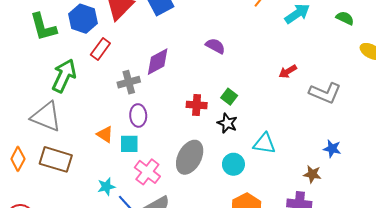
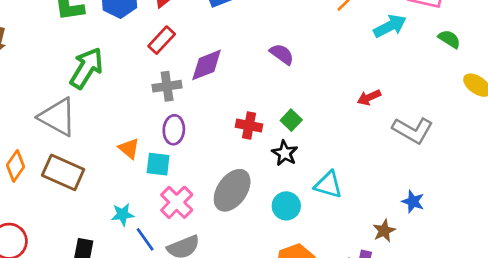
red rectangle: (100, 49) -> (162, 40), moved
brown star: (312, 174) -> (384, 231), turned 30

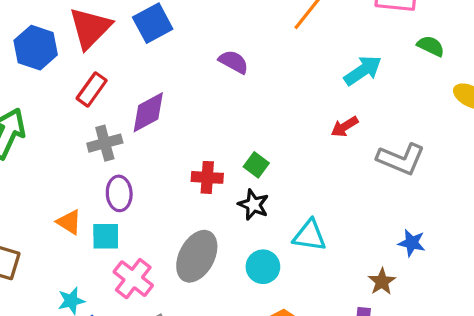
cyan arrow: (390, 26) -> (363, 71), moved
purple semicircle: (282, 54) -> (234, 62), moved

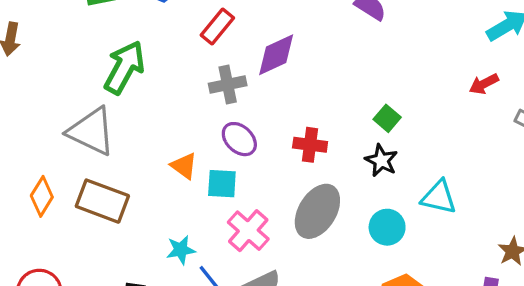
red cross: (207, 177) -> (310, 145), moved
purple ellipse: (119, 193) -> (239, 139), turned -48

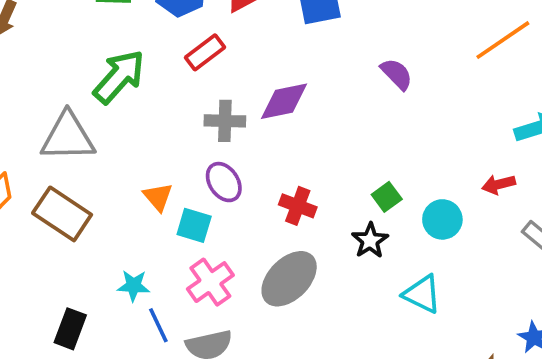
red rectangle: (217, 26) -> (205, 52), moved
gray triangle: (91, 131) -> (68, 137), turned -40
cyan circle: (387, 227) -> (442, 219), moved

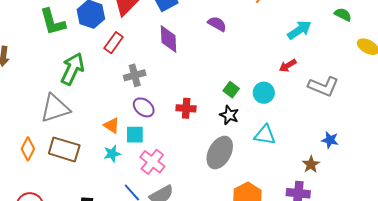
purple diamond: (284, 101) -> (168, 39), moved, turned -64
gray ellipse: (289, 279) -> (220, 153), moved
cyan star: (134, 286) -> (112, 154), moved

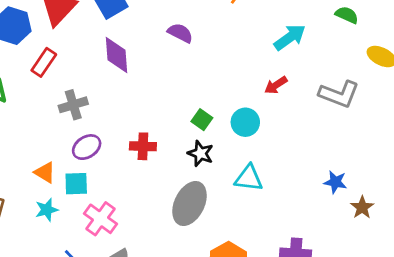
gray L-shape: (323, 86) -> (339, 94), moved
purple ellipse: (144, 107) -> (87, 147), turned -70
brown star: (311, 164) -> (362, 207), moved

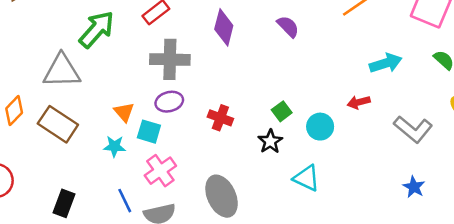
gray cross: (73, 105) -> (170, 59), size x1.4
blue star: (335, 182) -> (414, 187), moved
gray ellipse: (190, 204) -> (222, 196), moved, turned -69

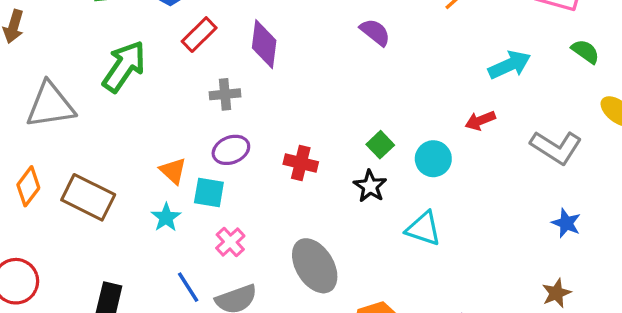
purple diamond: (224, 27) -> (264, 44), moved
gray cross: (170, 59) -> (225, 94), size x0.6
gray triangle: (62, 71) -> (50, 105), moved
cyan star: (114, 146) -> (166, 217), turned -30
pink cross: (160, 171) -> (230, 242), size x0.7

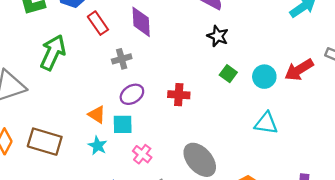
red rectangle: (199, 35) -> (98, 23), turned -70
red arrow: (480, 121) -> (299, 70), moved, size x1.5
black star: (370, 186) -> (218, 36), moved

